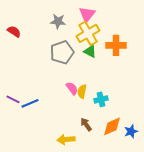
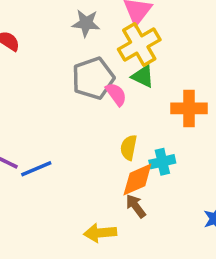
orange cross: (116, 45) -> (189, 108), moved
pink semicircle: (72, 88) -> (116, 94), moved
orange diamond: (112, 126) -> (137, 179), moved

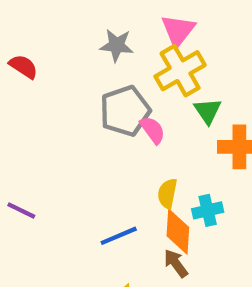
green triangle: (143, 76) -> (208, 111), moved, turned 30
blue line: (36, 169) -> (119, 236), moved
orange diamond: (137, 179) -> (178, 232), turned -63

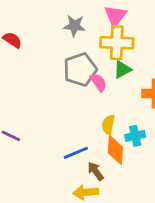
yellow cross: (180, 71) -> (117, 43), turned 32
green triangle: (208, 111) -> (122, 70), moved, turned 36
brown arrow: (176, 263) -> (96, 171), moved

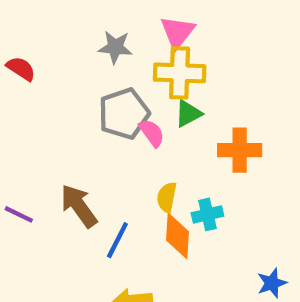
blue line: (76, 153) -> (117, 240), turned -40
brown arrow: (96, 171) -> (79, 206), moved, size x1.5

